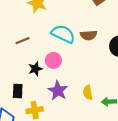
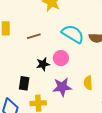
purple star: (58, 91) -> (62, 87), turned 30
yellow semicircle: (88, 92) -> (88, 83), moved

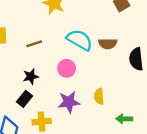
black star: (43, 64) -> (31, 77), moved
black rectangle: (24, 83) -> (24, 99), turned 32

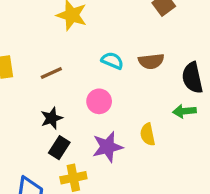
cyan semicircle: (80, 40) -> (112, 61), size x0.6
black rectangle: (24, 99) -> (59, 148), moved
green arrow: (124, 119) -> (184, 111), moved

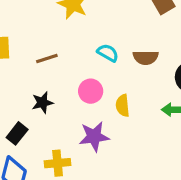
yellow semicircle: (148, 134) -> (123, 105), moved
black rectangle: (59, 148) -> (17, 133), moved

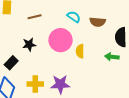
pink circle: (91, 91) -> (61, 40), size x1.5
purple star: (94, 136) -> (60, 84), moved

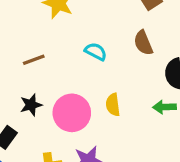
brown semicircle: (98, 22) -> (143, 43), moved, turned 70
pink circle: (61, 40) -> (72, 113), moved

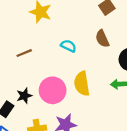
black star: (31, 105) -> (24, 96), moved
yellow semicircle: (113, 105) -> (82, 84), size x1.5

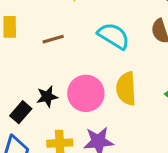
cyan semicircle: (68, 46) -> (114, 36), size x1.5

